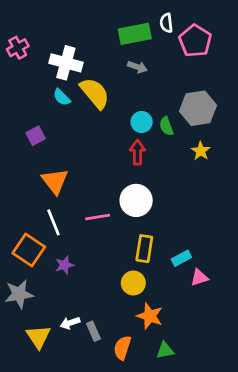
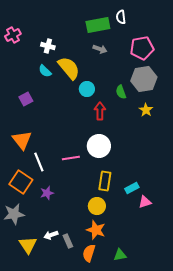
pink pentagon: (195, 41) -> (142, 48), moved, turned 30
white cross: (66, 63) -> (48, 46), size x0.6
cyan circle: (142, 122) -> (87, 89), moved
orange triangle: (55, 181) -> (22, 140), moved
orange star: (150, 316) -> (96, 230), moved

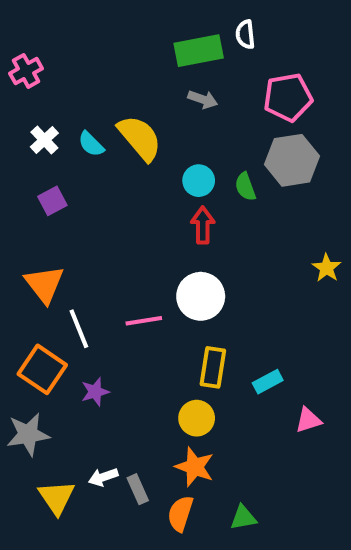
white cross: (48, 46) -> (44, 140), moved, turned 32
cyan circle: (87, 89) -> (199, 181), moved
yellow star: (146, 110) -> (327, 268), moved
pink triangle: (145, 202) -> (308, 420), moved

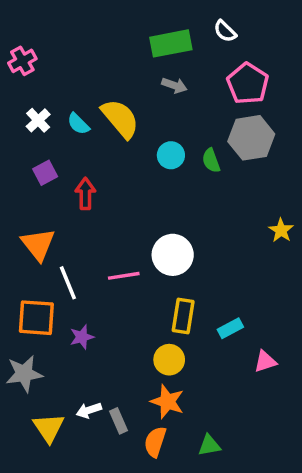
white semicircle: (245, 34) -> (225, 31), moved, turned -40
pink pentagon: (288, 97) -> (248, 84), turned -30
red arrow: (203, 225) -> (85, 194), moved
orange square: (42, 369) -> (36, 318), turned -30

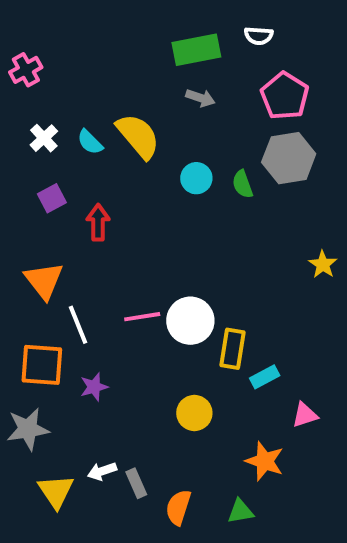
white semicircle: (225, 31) -> (259, 36), turned -40
white circle: (173, 255) -> (190, 321), moved
yellow rectangle: (183, 316) -> (233, 349), moved
orange star: (167, 402) -> (265, 461), moved

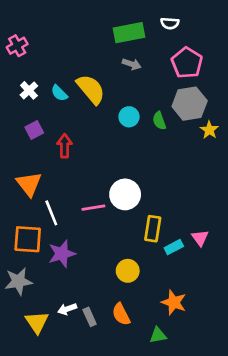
yellow star: (323, 264) -> (209, 130), moved
white circle: (190, 321) -> (125, 194), moved
purple star: (94, 387) -> (62, 254), size x1.5
pink triangle: (305, 415) -> (200, 238), moved, turned -48
orange semicircle: (178, 507) -> (121, 314), moved, turned -45

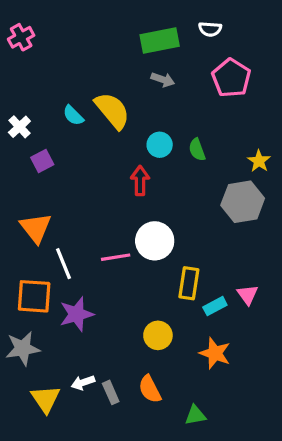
pink cross: (17, 46) -> (21, 37), moved
white cross: (29, 90) -> (19, 127), moved
gray hexagon: (190, 104) -> (243, 202), moved
red arrow: (65, 146) -> (140, 181), moved
orange star: (174, 302) -> (215, 353), moved

